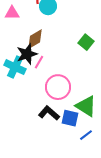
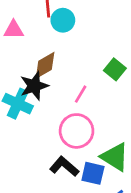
pink line: (39, 62) -> (81, 94), moved

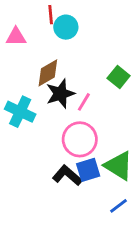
black star: (34, 86) -> (60, 94), moved
blue square: (93, 173) -> (88, 170), moved, turned -30

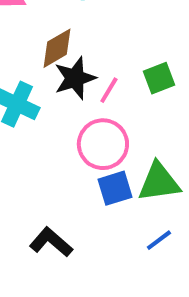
green square: (119, 77) -> (159, 78), moved, turned 30
green triangle: (119, 166) -> (159, 182), turned -40
black L-shape: (67, 175) -> (51, 242), moved

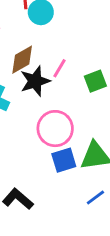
pink line: (109, 90) -> (59, 68), moved

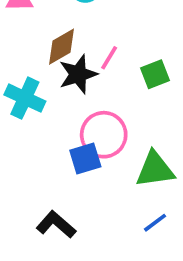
blue square: (64, 160) -> (85, 159), moved

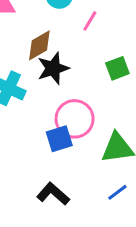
pink line: (109, 58) -> (90, 21), moved
black L-shape: (56, 225) -> (53, 194), moved

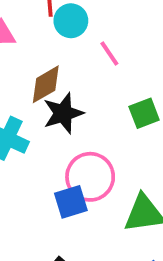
pink line: (90, 21) -> (109, 53), turned -65

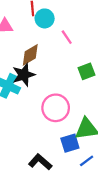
black star: (63, 113) -> (24, 75), moved
blue square: (71, 202) -> (70, 143), moved

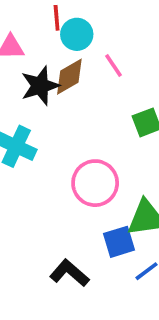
brown diamond: (30, 55) -> (69, 77), moved
black star: (24, 75) -> (40, 86), moved

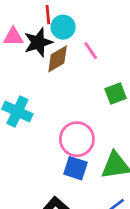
black star: (40, 86) -> (38, 42), moved
blue square: (119, 242) -> (76, 168), moved, turned 35

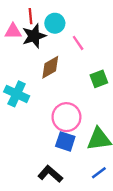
red line: (48, 15) -> (31, 16), moved
brown diamond: (58, 59) -> (50, 67), moved

